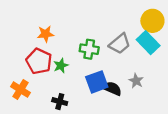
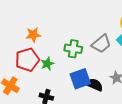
red pentagon: (39, 61) -> (27, 60), turned 30

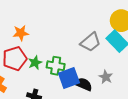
green cross: (73, 49) -> (56, 66), moved

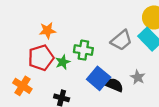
green cross: (56, 66) -> (83, 50), moved
blue square: (69, 78) -> (99, 78), turned -30

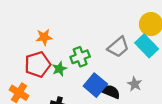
green cross: (83, 50) -> (80, 57), turned -30

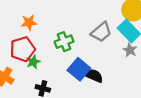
green star: (59, 69) -> (33, 62), moved
gray star: (135, 84) -> (130, 50), moved

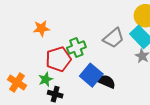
red pentagon: (23, 49) -> (58, 59), moved
green star: (33, 62) -> (46, 79), moved

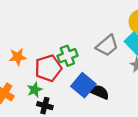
orange star: (41, 28) -> (18, 57), moved

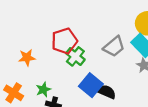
green cross: (67, 56) -> (75, 56), turned -30
red pentagon: (48, 68) -> (64, 41), moved

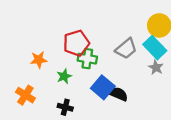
green cross: (75, 56) -> (87, 59), turned -30
green star: (43, 90) -> (64, 76), moved

